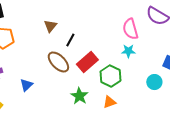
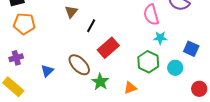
cyan star: (128, 51) -> (160, 38), moved
brown ellipse: (58, 62) -> (79, 65), moved
green hexagon: (110, 76) -> (148, 62), moved

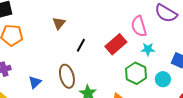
black line: (91, 26) -> (81, 45), moved
red rectangle: (108, 48) -> (116, 44), moved
brown ellipse: (79, 65) -> (67, 76), turned 30

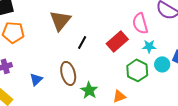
brown triangle: (59, 23) -> (60, 20), size x1.6
cyan circle: (163, 79) -> (162, 64), moved

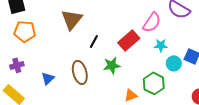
pink semicircle: (140, 23) -> (152, 22), turned -130
green hexagon: (137, 70) -> (154, 83), moved
green star: (89, 90) -> (112, 65), moved, turned 30

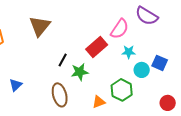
black line: (94, 41) -> (63, 60), moved
brown ellipse: (80, 72) -> (60, 95), moved

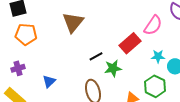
cyan star: (129, 52) -> (158, 56), moved
black line: (63, 60) -> (96, 56), turned 32

